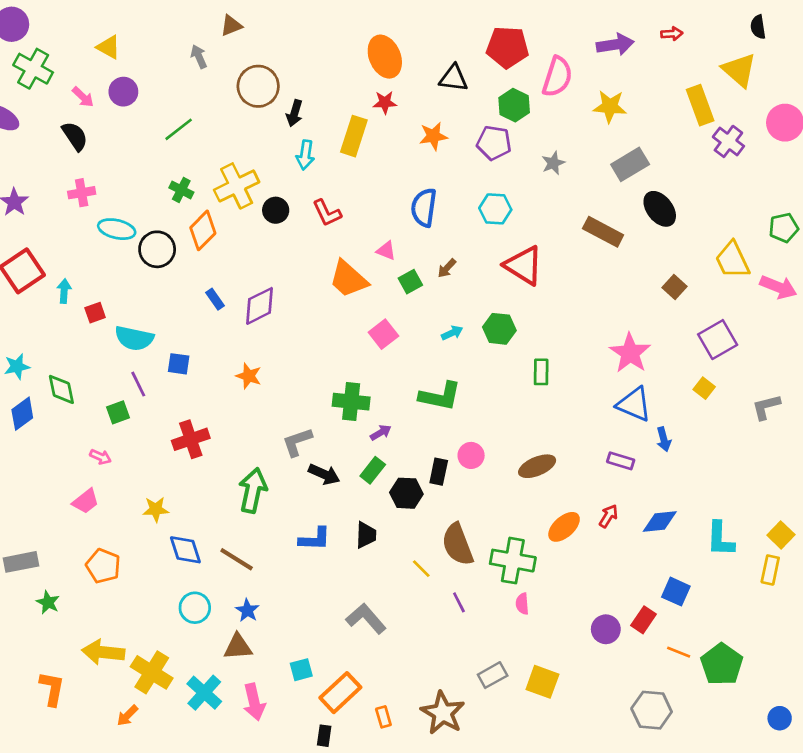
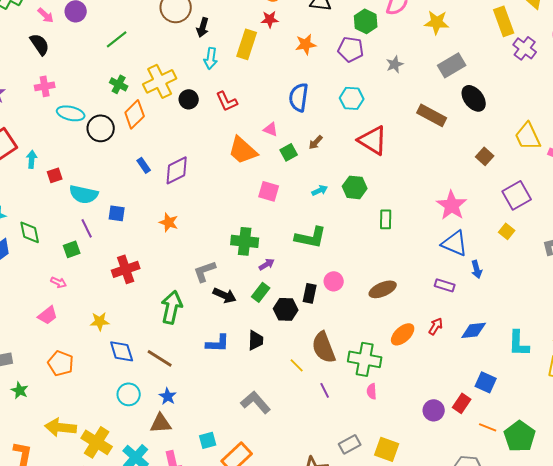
pink square: (383, 334) -> (269, 191), turned -35

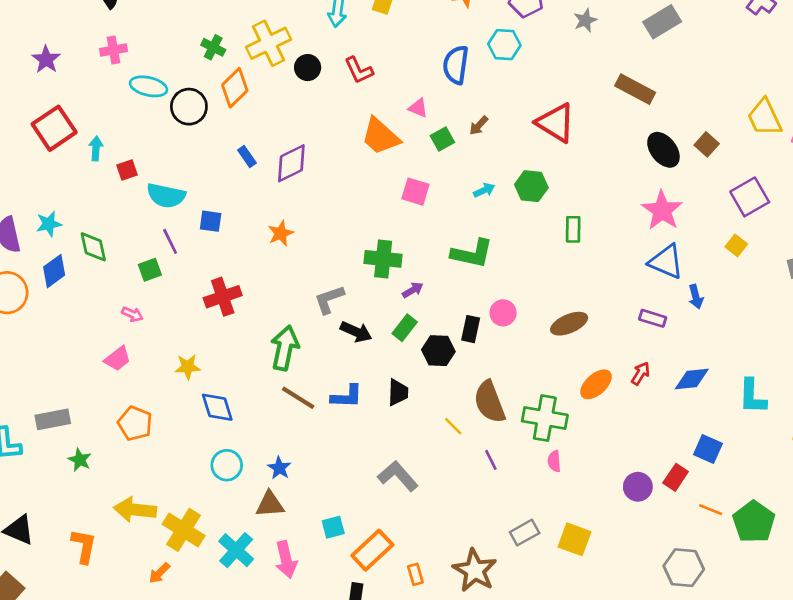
cyan hexagon: (352, 98) -> (504, 45), moved
black ellipse: (474, 98) -> (663, 150), moved
orange star: (169, 222) -> (281, 233), turned 30
brown line: (160, 358) -> (298, 398), moved

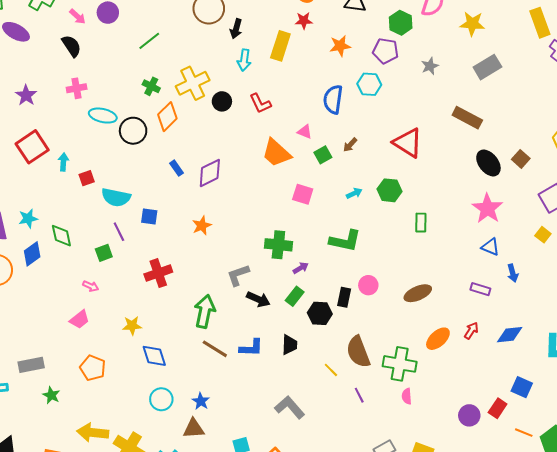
blue triangle: (666, 262) -> (490, 247), size x0.7

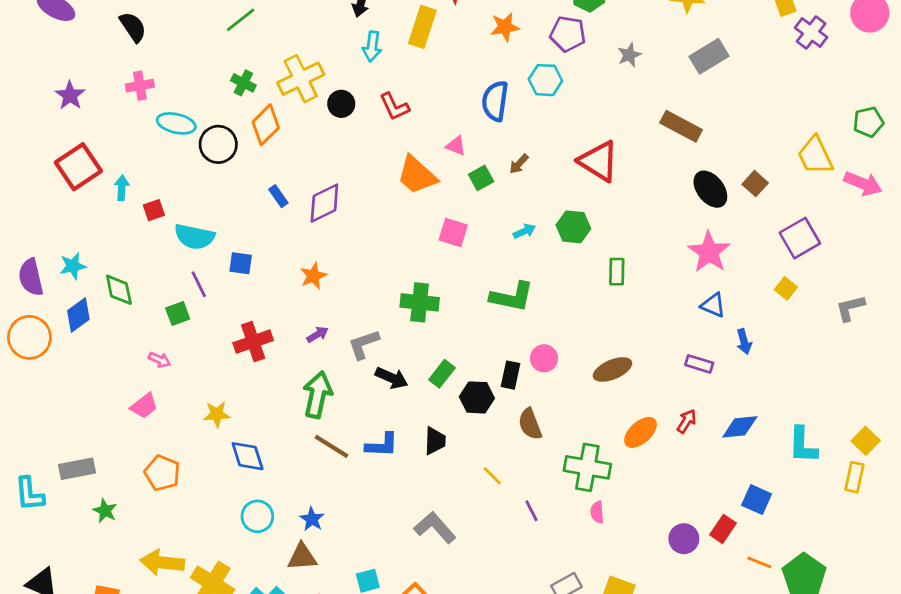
purple arrow: (301, 268) -> (317, 335), moved
brown semicircle: (358, 352) -> (530, 424), moved, size x0.7

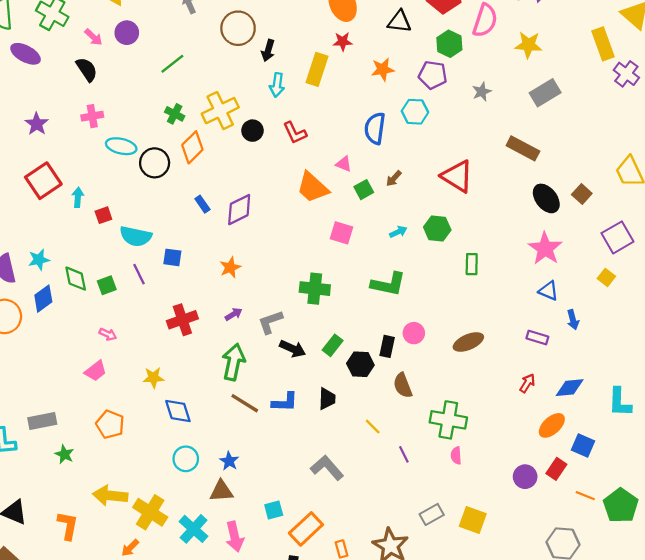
green square: (178, 314) -> (107, 285), moved
orange ellipse: (641, 432) -> (552, 425), moved

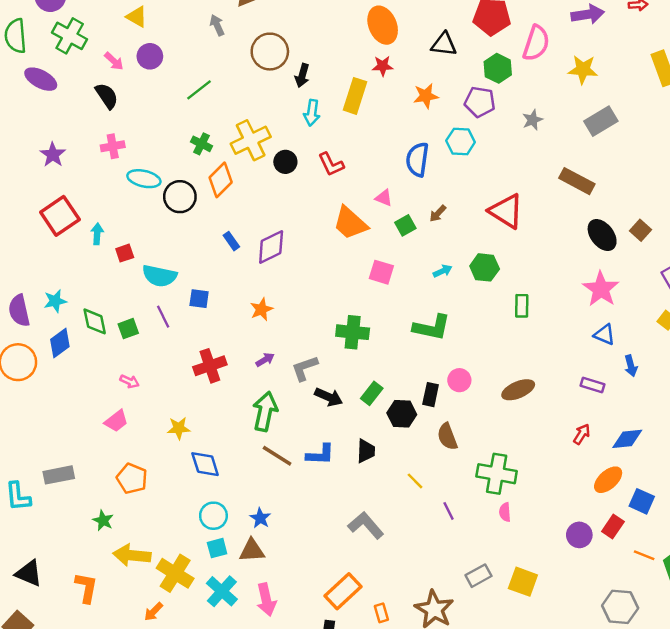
green star: (64, 454) -> (103, 521), moved
cyan square: (274, 510) -> (217, 548), moved

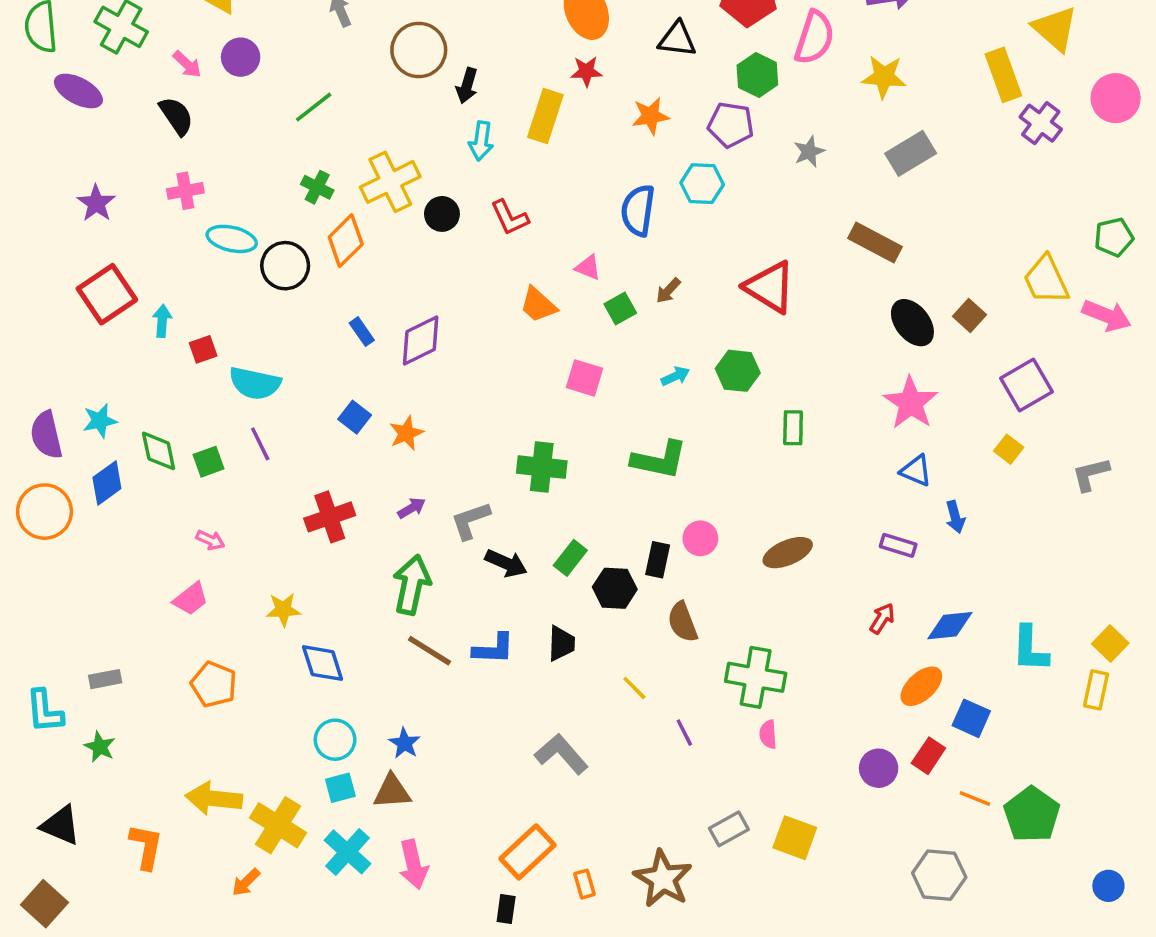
orange trapezoid: (350, 223) -> (538, 305), size x0.7
blue square: (199, 299) -> (355, 417), moved, turned 30
gray rectangle: (59, 475) -> (105, 679), size x0.7
green star: (103, 521) -> (100, 747), moved

